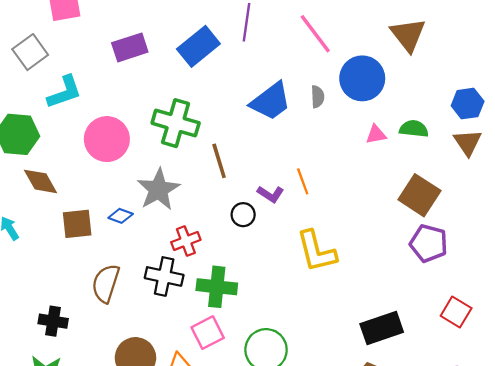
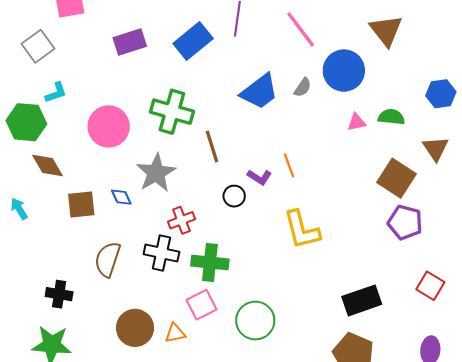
cyan L-shape: (64, 92) -> (56, 93), moved, size x0.7
gray semicircle: (318, 97) -> (303, 87), turned 36
brown triangle: (468, 142) -> (436, 149), moved
blue diamond: (121, 216) -> (121, 197), turned 45

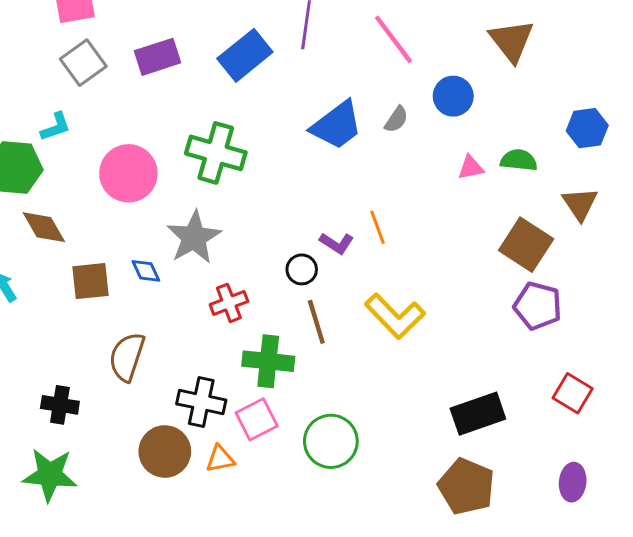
gray square: (38, 46) -> (83, 63), moved
blue circle: (344, 71) -> (453, 96), size x0.7
brown line: (212, 146) -> (316, 322), moved
yellow L-shape: (302, 230) -> (395, 316), turned -30
black cross: (161, 253) -> (201, 402), moved

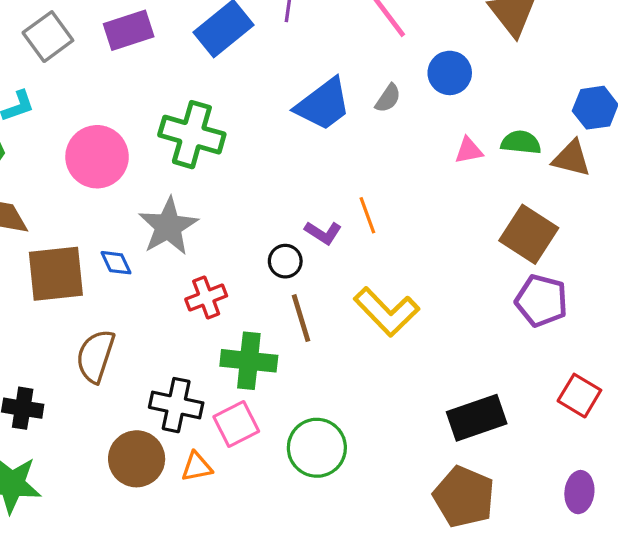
brown triangle: (580, 204) -> (571, 158), moved, turned -42
brown square: (91, 281) -> (56, 274), size x1.4

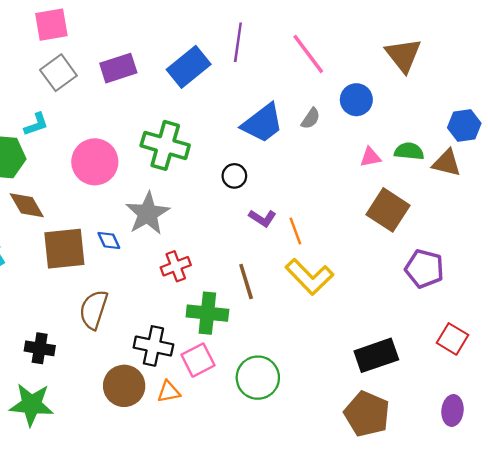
orange line: (367, 215) -> (295, 231), moved
brown square: (529, 234) -> (388, 210), moved
black circle: (285, 261) -> (234, 176), moved

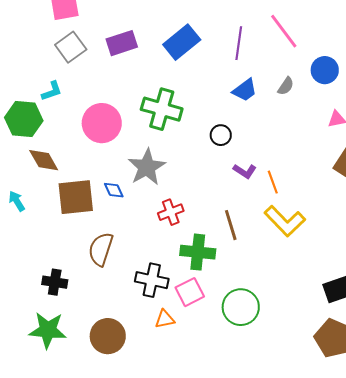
purple line: (238, 42) -> (239, 43), moved
blue trapezoid: (263, 123) -> (245, 90), size x0.7
brown circle: (124, 386) -> (108, 336), moved

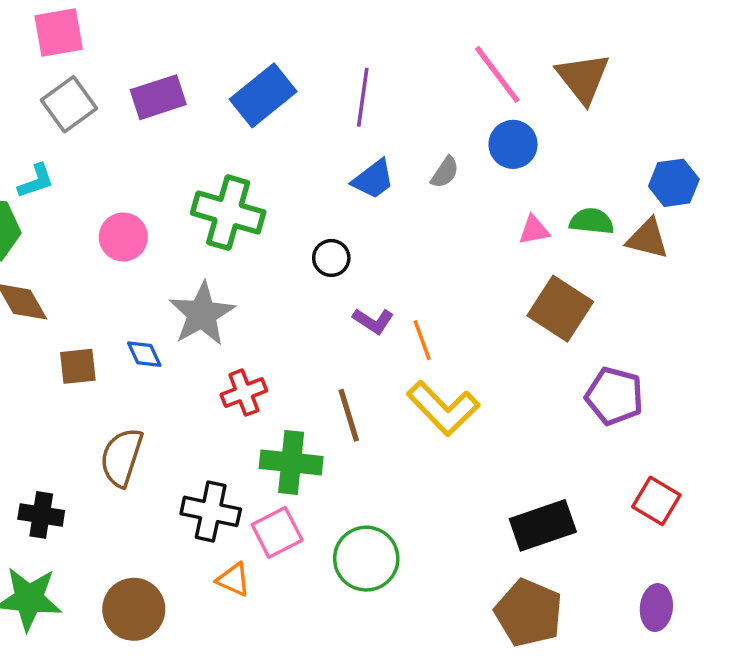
pink line: (284, 31) -> (497, 74), moved
pink circle: (102, 123) -> (123, 237), size x0.7
brown square: (76, 197) -> (78, 366), size x0.6
orange triangle: (165, 319) -> (233, 580), turned 35

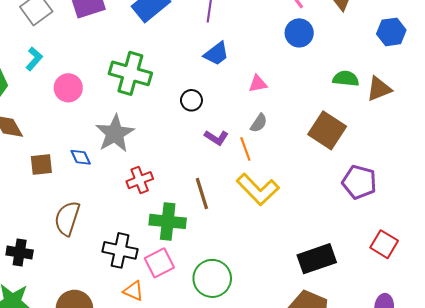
gray semicircle: (445, 172) -> (259, 123), moved
cyan L-shape: (36, 181) -> (34, 59), moved, turned -30
blue hexagon: (674, 183) -> (391, 32), moved
pink triangle: (534, 230) -> (258, 84), moved
brown triangle: (648, 239) -> (379, 89), turned -36

